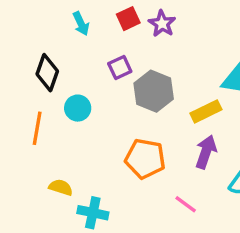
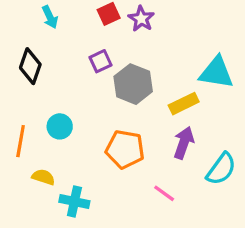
cyan arrow: (81, 24) -> (50, 17), moved
cyan circle: (78, 108) -> (60, 126), moved
orange line: (37, 128) -> (21, 141), moved

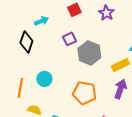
cyan arrow: (50, 17) -> (41, 21), moved, turned -88
purple star: (141, 19) -> (106, 13), moved

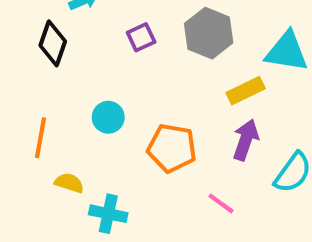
gray hexagon: (89, 53) -> (209, 33), moved
cyan circle: (44, 79) -> (108, 117), moved

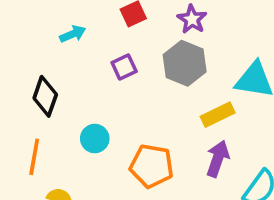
black diamond: (53, 43) -> (45, 96), moved

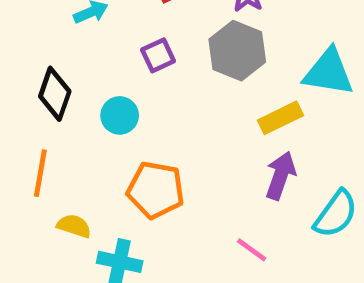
cyan circle: (95, 139) -> (120, 115), moved
orange pentagon: (152, 166) -> (156, 190), moved

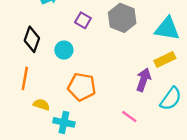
purple square: (158, 55) -> (83, 20), turned -35
yellow rectangle: (280, 118) -> (165, 60), moved

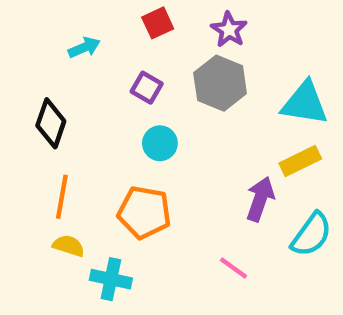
cyan circle: (64, 50) -> (160, 143), moved
orange line: (25, 78) -> (62, 197), moved

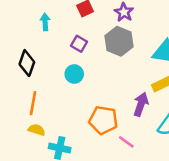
cyan arrow: (84, 47) -> (45, 22), turned -70
cyan circle: (160, 143) -> (74, 74), moved
orange pentagon: (144, 212) -> (103, 120), moved

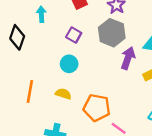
black diamond: (27, 63) -> (17, 37), moved
purple arrow: (141, 104) -> (128, 58), moved
yellow semicircle: (37, 130) -> (63, 94), moved

